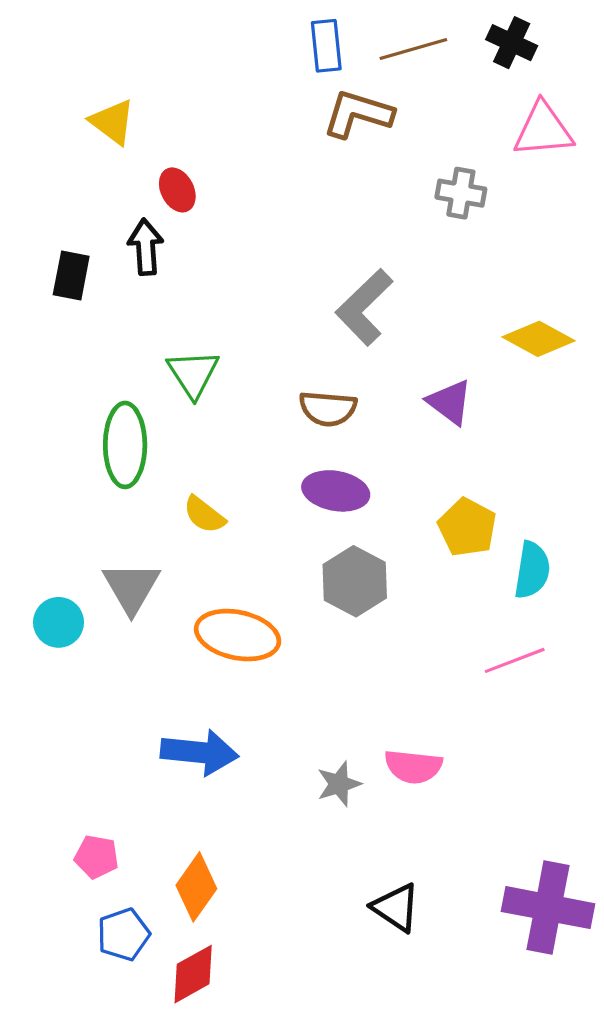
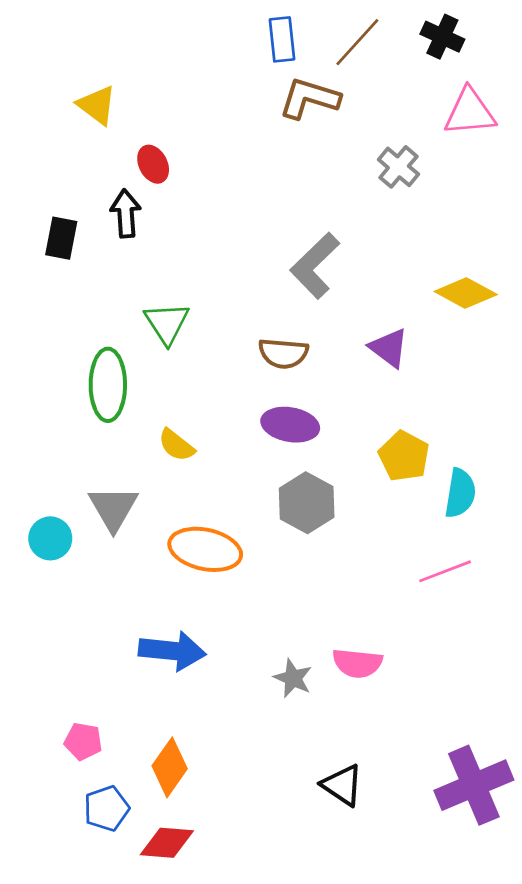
brown line: (413, 49) -> (357, 42), turned -32
gray cross: (461, 193) -> (398, 167), turned 30
gray star: (339, 784) -> (293, 678), turned -30
purple cross: (548, 908) -> (474, 785), turned -34
red diamond: (193, 974) -> (167, 843), turned 34

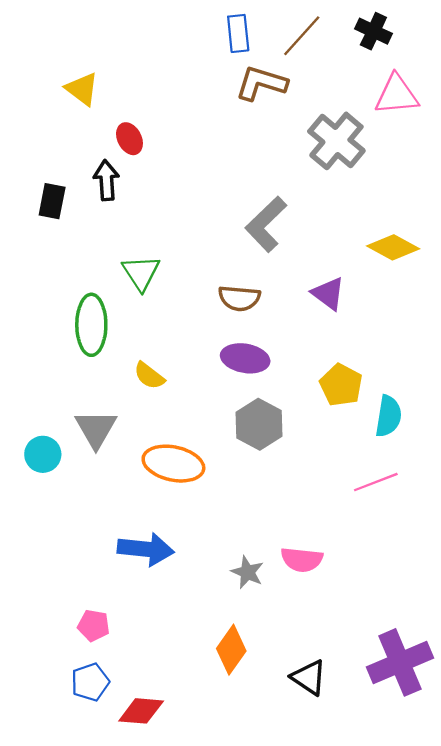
gray cross: (398, 167) -> (336, 141), size x1.6
pink pentagon: (83, 741) -> (94, 625), moved
orange diamond: (170, 767) -> (231, 650), moved
black triangle: (342, 785) -> (309, 677), moved

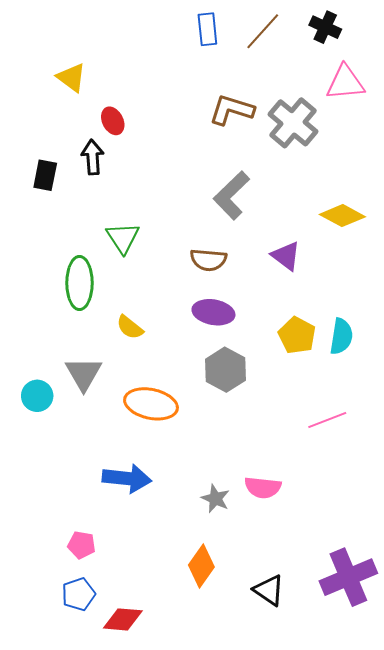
brown L-shape: (261, 83) -> (232, 110), moved
cyan semicircle: (388, 416) -> (341, 336), moved

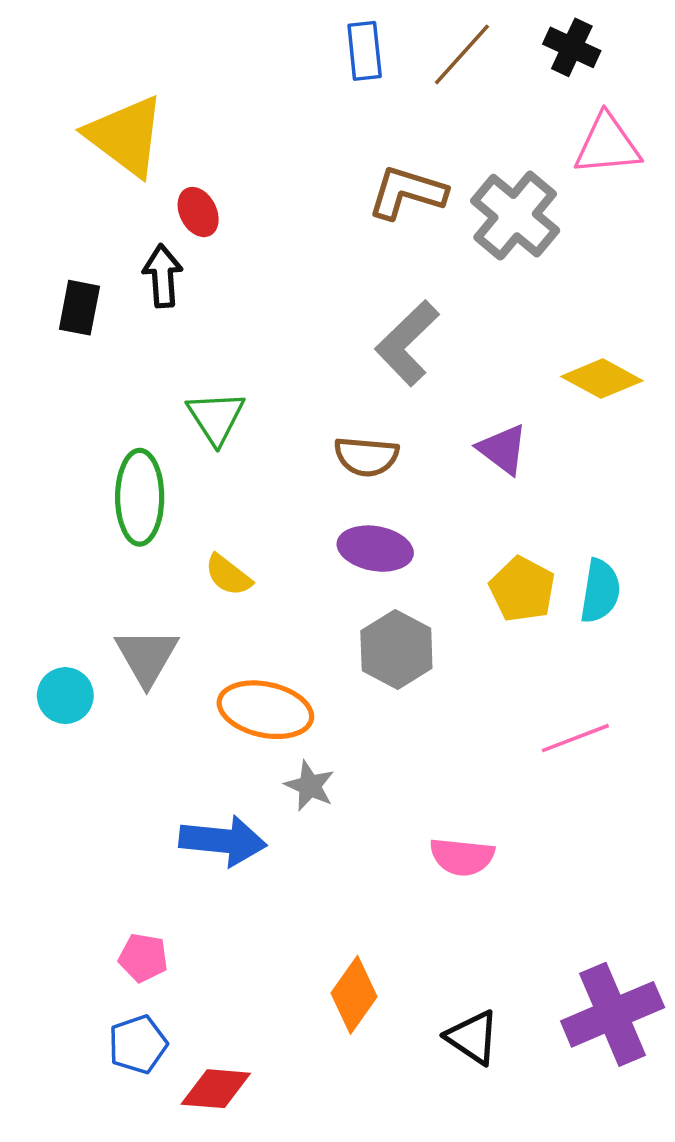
yellow triangle: (71, 78) -> (125, 136), size x1.6
gray star: (215, 499) -> (310, 786), moved

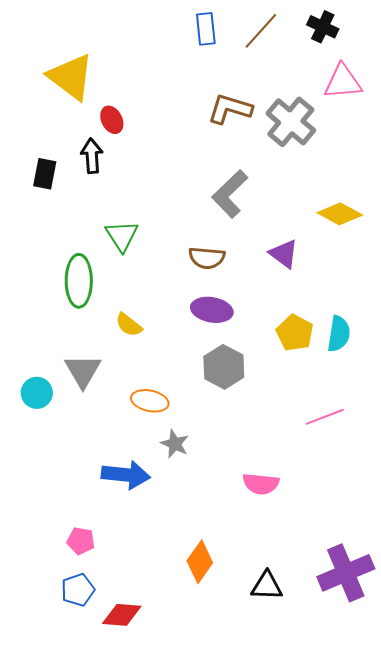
orange ellipse: (265, 710) -> (150, 401), size x0.7
black triangle: (473, 1037) -> (267, 586), turned -32

